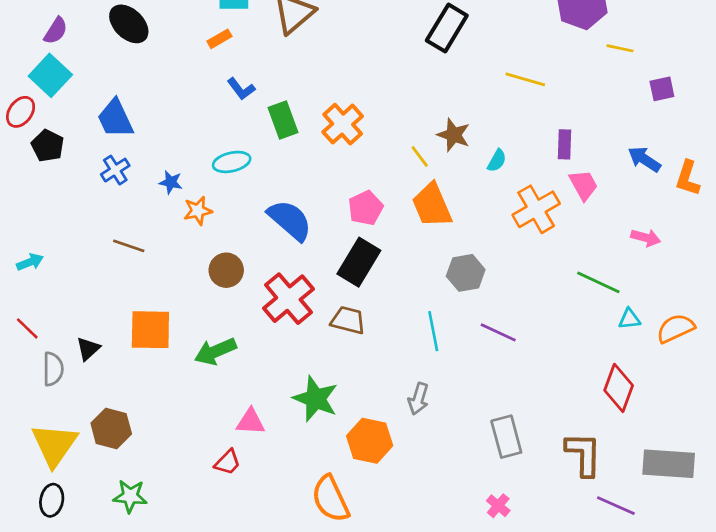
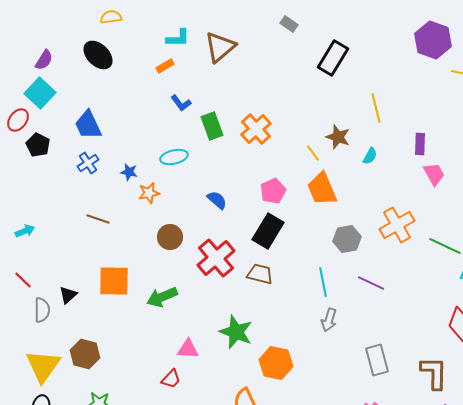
yellow line: (525, 79) -> (376, 108), moved, turned 60
orange cross: (536, 209) -> (397, 225), moved
blue semicircle: (290, 220) -> (217, 200), size x0.6
gray arrow: (418, 399) -> (329, 320), moved

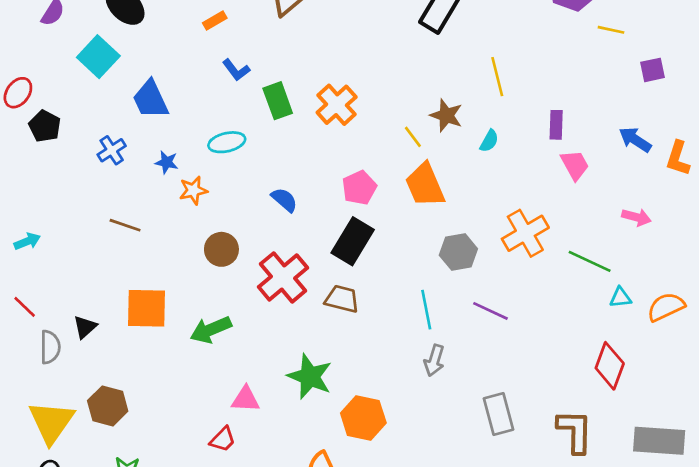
cyan square: (40, 93) -> (98, 57), moved
blue trapezoid: (88, 125) -> (150, 99), moved

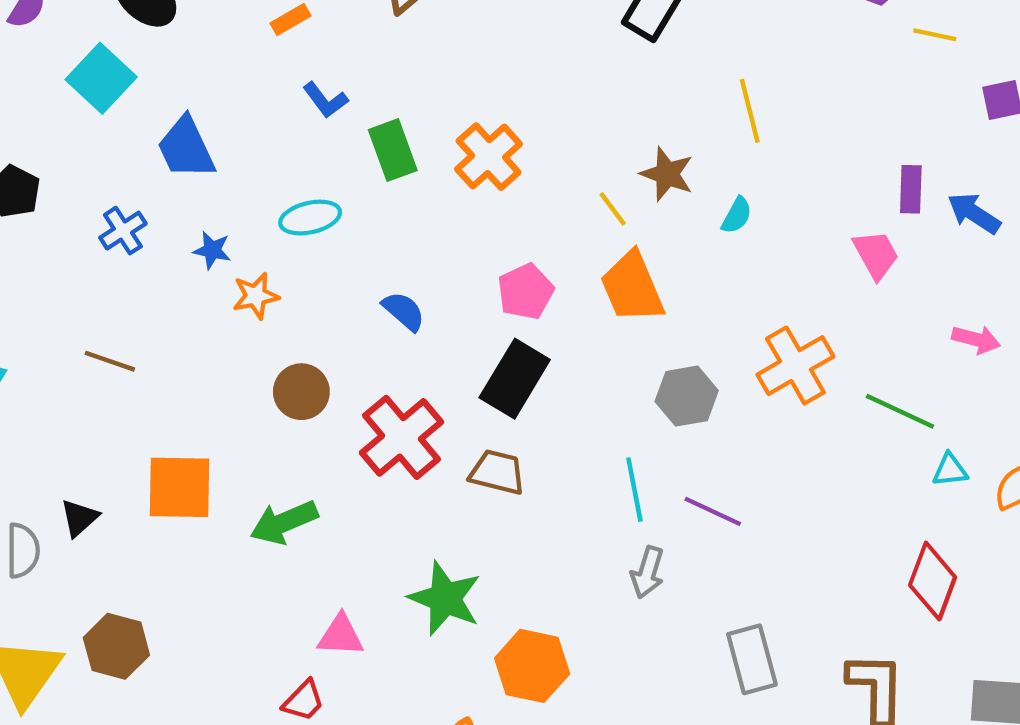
purple rectangle: (556, 125) -> (911, 189), moved
brown line: (125, 225) -> (110, 361), moved
purple line: (491, 311) -> (713, 511), moved

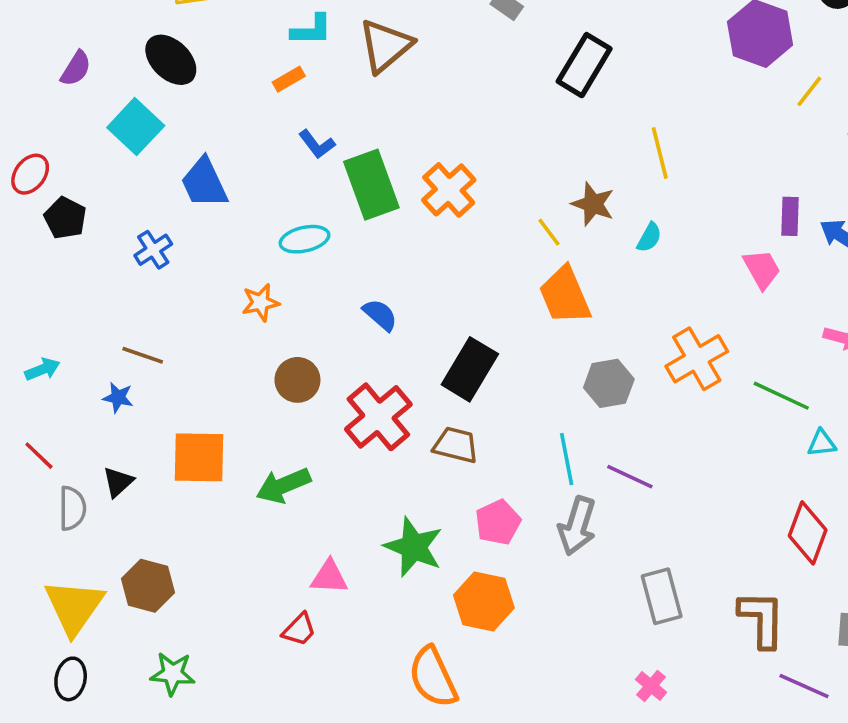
yellow line: (935, 35) -> (809, 91), turned -64
green rectangle: (393, 150) -> (371, 185), size x1.4
blue star: (212, 250) -> (118, 397), moved
pink pentagon: (526, 292) -> (498, 522), moved
gray arrow: (647, 572) -> (577, 526), size x1.4

